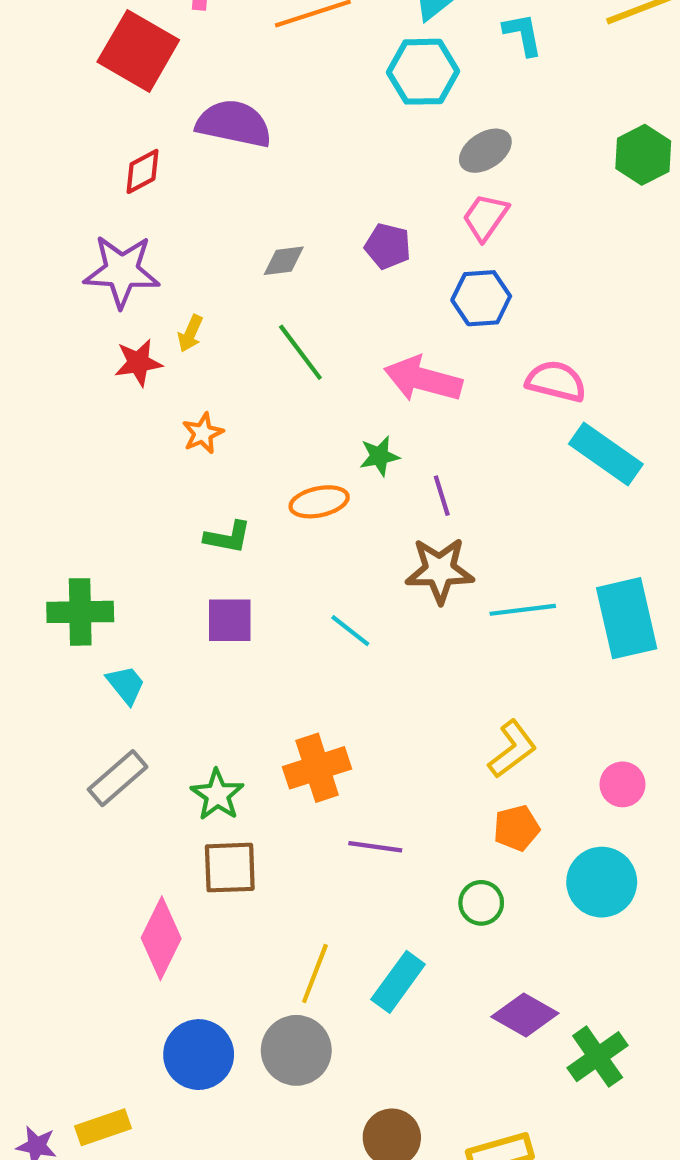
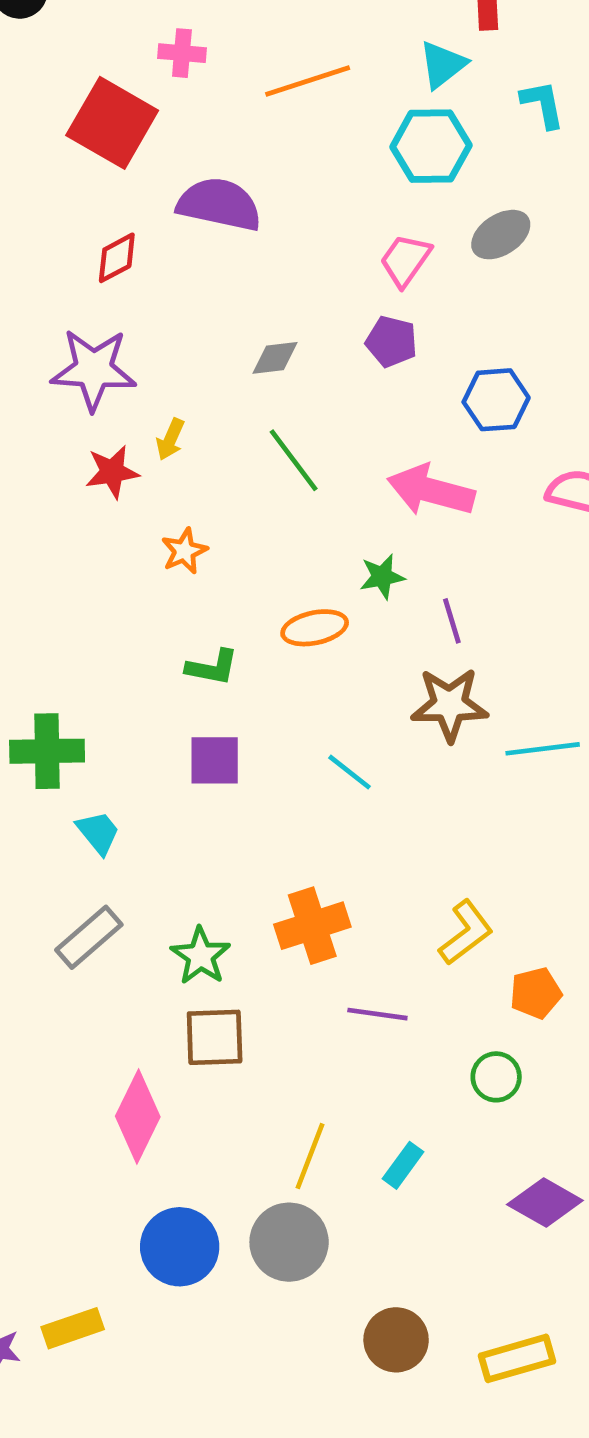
pink trapezoid: (485, 217) -> (405, 260), moved
yellow L-shape: (512, 749) -> (466, 933), moved
cyan rectangle: (398, 982) -> (403, 1165), size x0.7

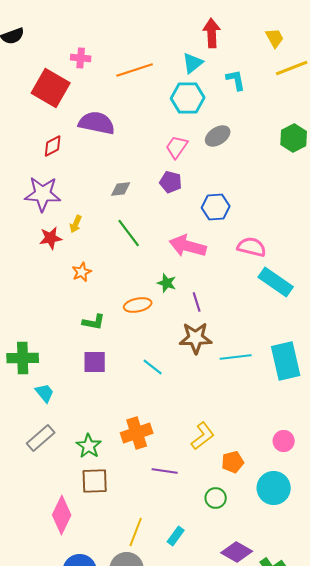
green star: (382, 577) -> (167, 283), turned 30

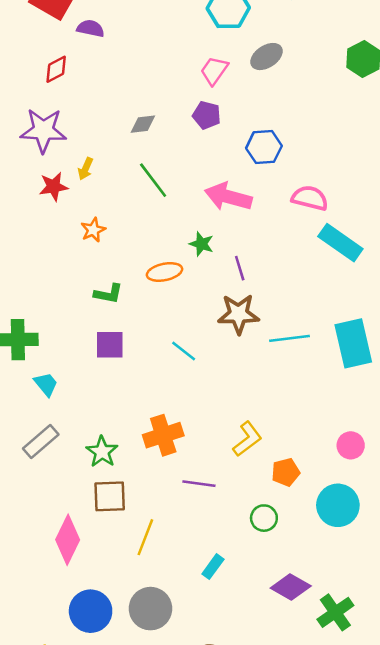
purple semicircle: (97, 123) -> (91, 28), moved, size x0.6
yellow line: (136, 532) -> (145, 537), moved

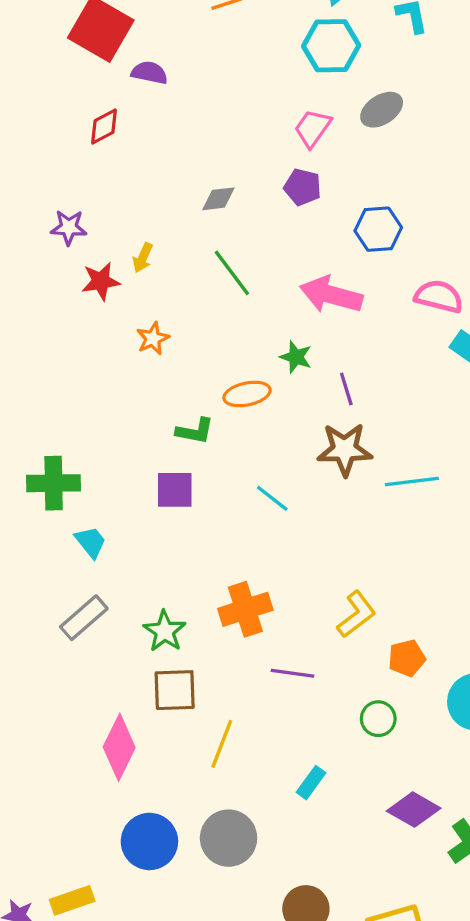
purple star: (43, 130) -> (69, 227), moved, size x0.6
green L-shape: (108, 294) -> (195, 431), moved

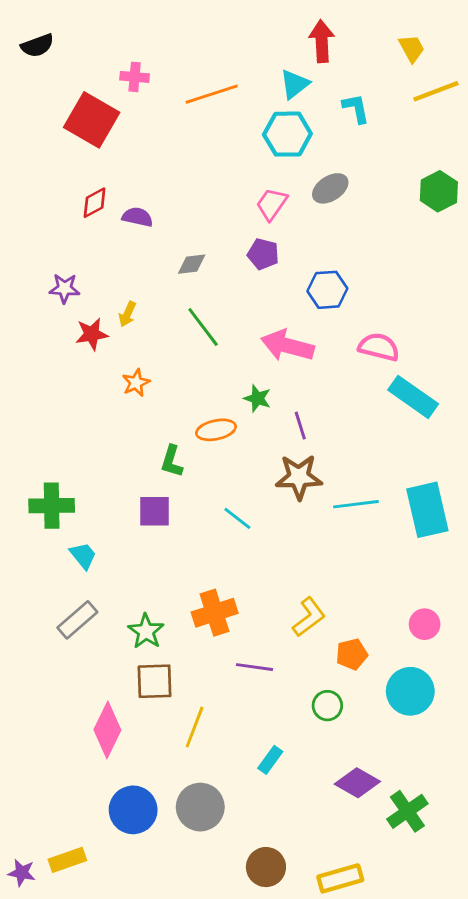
purple semicircle: (149, 73) -> (137, 217), moved
green L-shape: (195, 431) -> (172, 461), turned 96

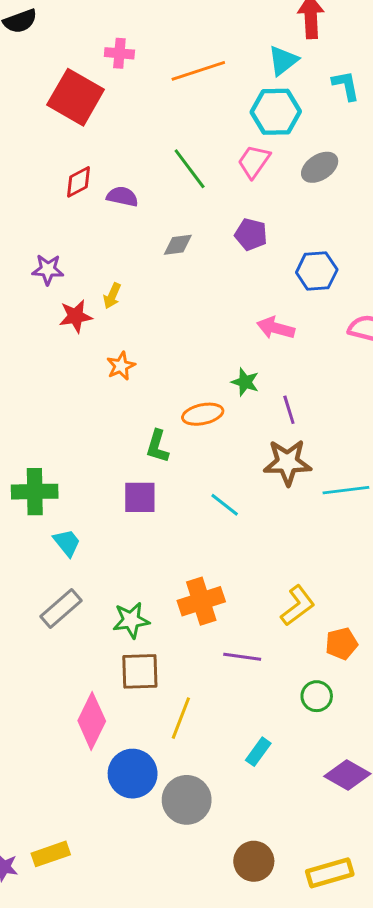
pink trapezoid: (272, 204) -> (254, 161), moved
green line: (203, 327) -> (190, 169), moved
pink arrow: (287, 346) -> (276, 328), size x0.7
green star: (146, 631) -> (131, 620), turned 30
blue circle: (133, 810) -> (133, 774), moved

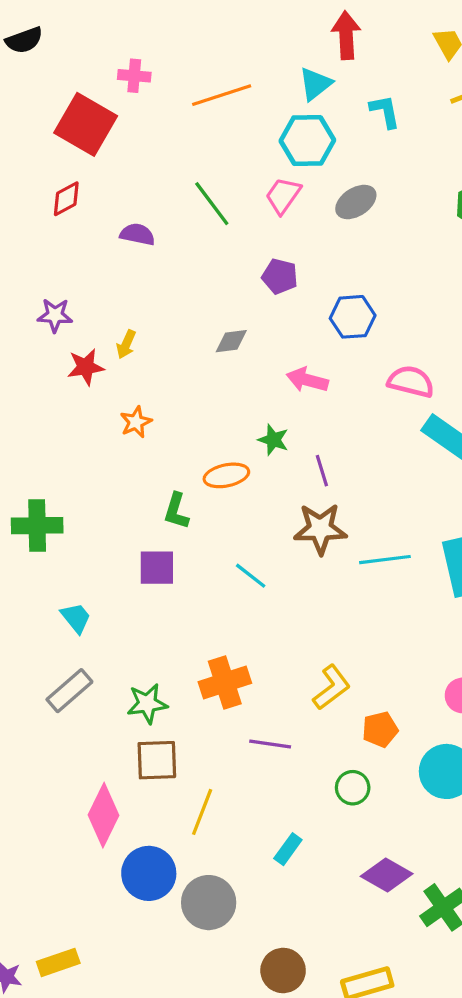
red diamond: (79, 182) -> (66, 199), moved
gray diamond: (178, 245) -> (231, 341), moved
green cross: (35, 492) -> (37, 526), moved

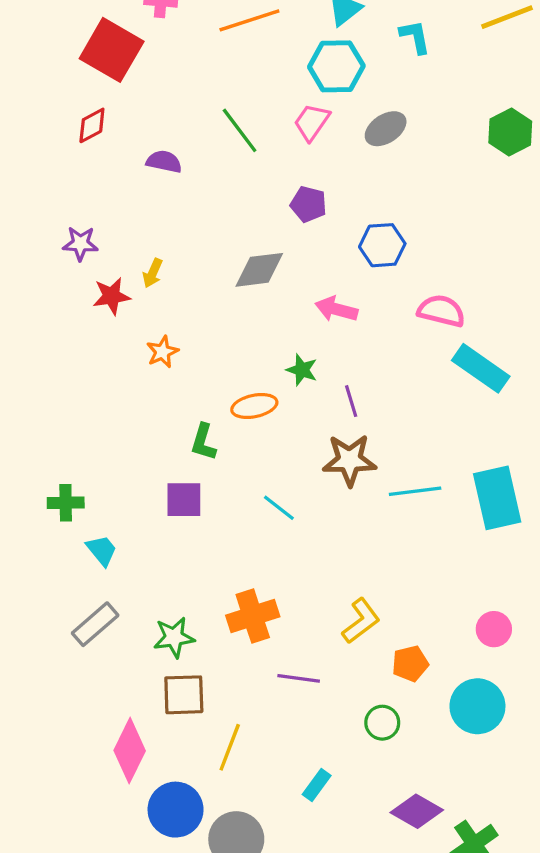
gray diamond: (231, 341) -> (259, 270), size x1.5
green cross: (37, 526) -> (66, 503), moved, size x0.7

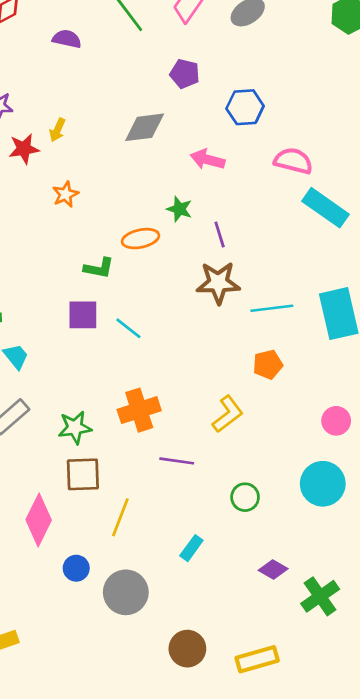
green L-shape: (203, 442) -> (99, 268), turned -96
cyan line: (279, 508) -> (128, 328), moved
orange pentagon: (410, 664) -> (268, 365), moved
blue circle: (176, 810) -> (76, 568), size x0.6
purple diamond: (417, 811) -> (273, 570), size x0.7

